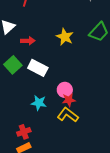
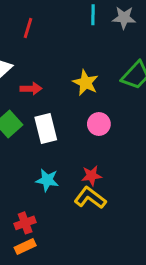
white rectangle: (38, 68) -> (46, 128), turned 48
pink circle: (65, 90) -> (99, 124), moved

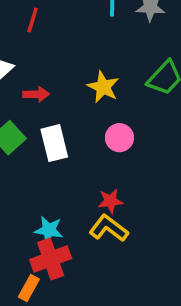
cyan star: (47, 180) -> (49, 230), moved
red cross: (25, 223) -> (51, 259), moved, size x1.5
orange rectangle: (25, 247) -> (29, 288), turned -36

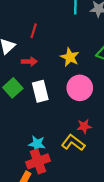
red line: (33, 20) -> (34, 31), moved
pink circle: (119, 138) -> (80, 88), size x1.5
red star: (110, 201) -> (84, 126), moved

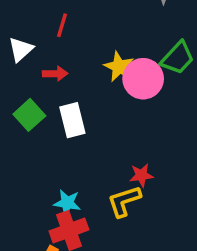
pink circle: (80, 88) -> (143, 79), moved
yellow L-shape: (73, 143) -> (124, 201), turned -55

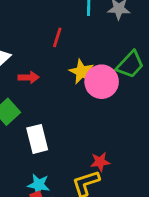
red line: (62, 25) -> (57, 37), moved
white rectangle: (72, 120) -> (37, 139), moved

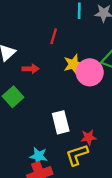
yellow star: (82, 72) -> (73, 64), turned 30
white rectangle: (37, 139) -> (61, 122), moved

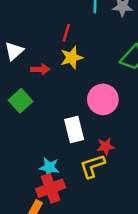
yellow star: (73, 64) -> (72, 58), moved
pink circle: (90, 72) -> (103, 99), moved

